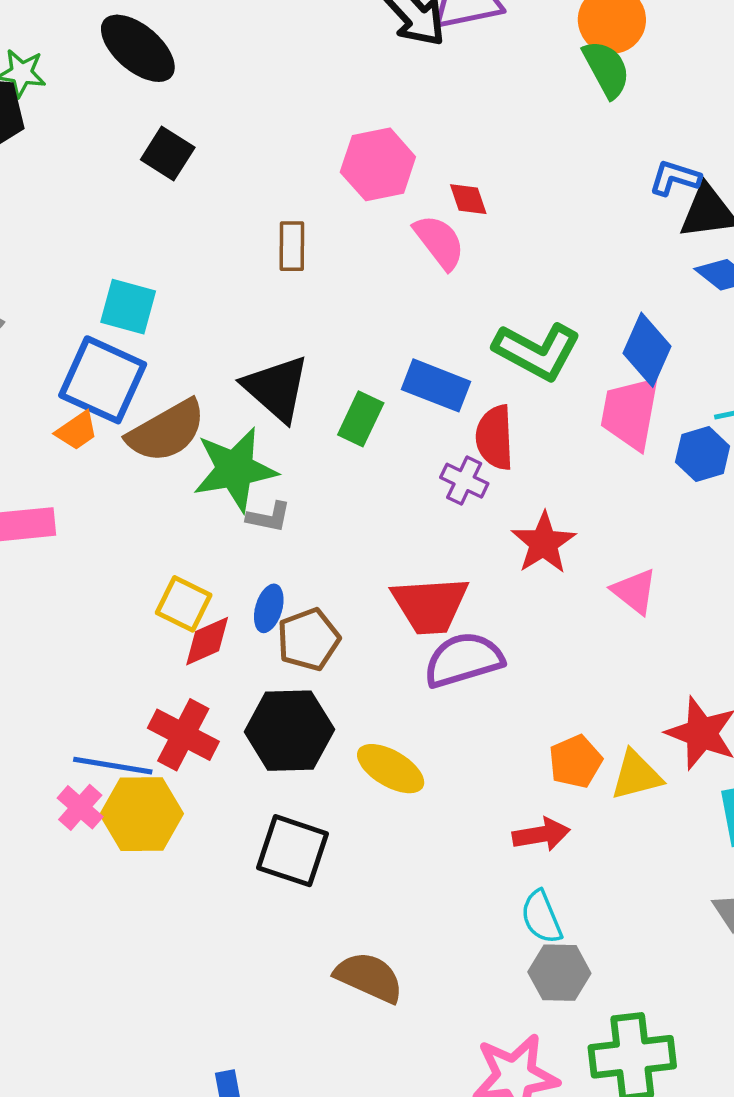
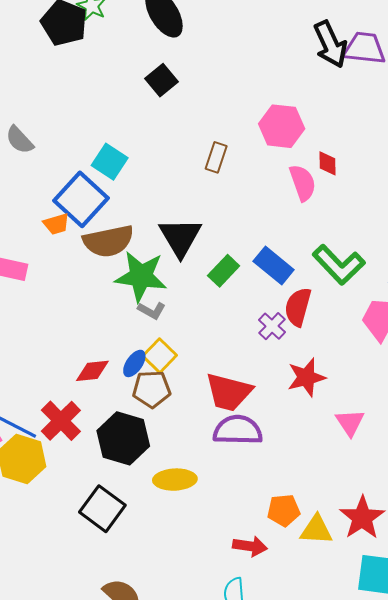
yellow square: (184, 604) -> (160, 356), moved
yellow ellipse: (391, 769) -> (175, 480), turned -51

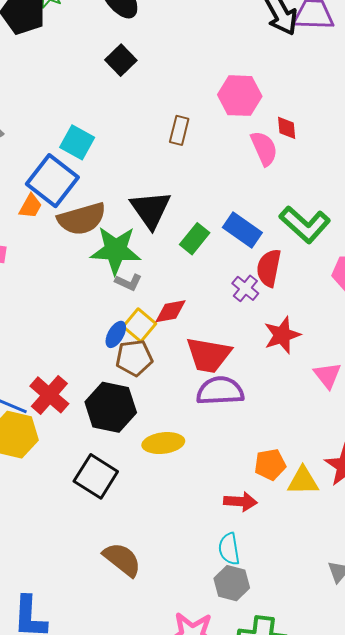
orange trapezoid: (56, 224) -> (31, 206), turned -40
red diamond: (92, 371) -> (171, 311), moved

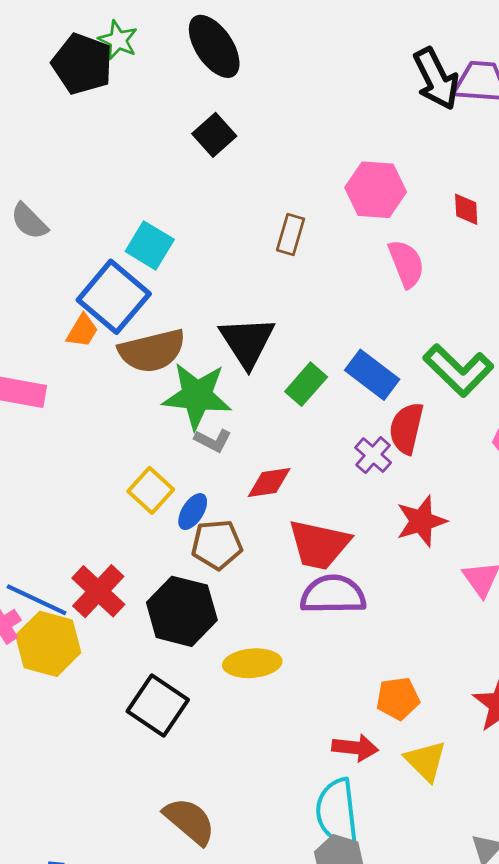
red diamond: (287, 128) -> (466, 209), moved
yellow square: (139, 325) -> (151, 490), moved
yellow triangle: (303, 481) -> (426, 761), moved, turned 44
cyan semicircle: (229, 549) -> (337, 812), size x1.5

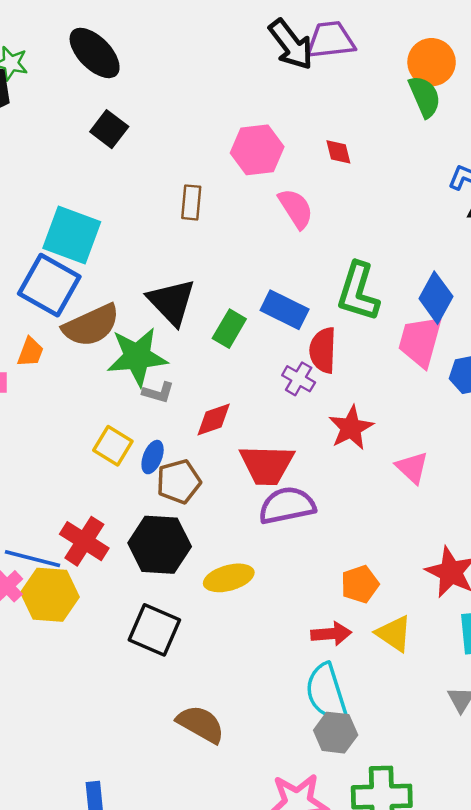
cyan square: (150, 245) -> (72, 235), size x1.4
orange trapezoid: (82, 331) -> (30, 352), moved
green L-shape: (458, 370) -> (358, 292), turned 74

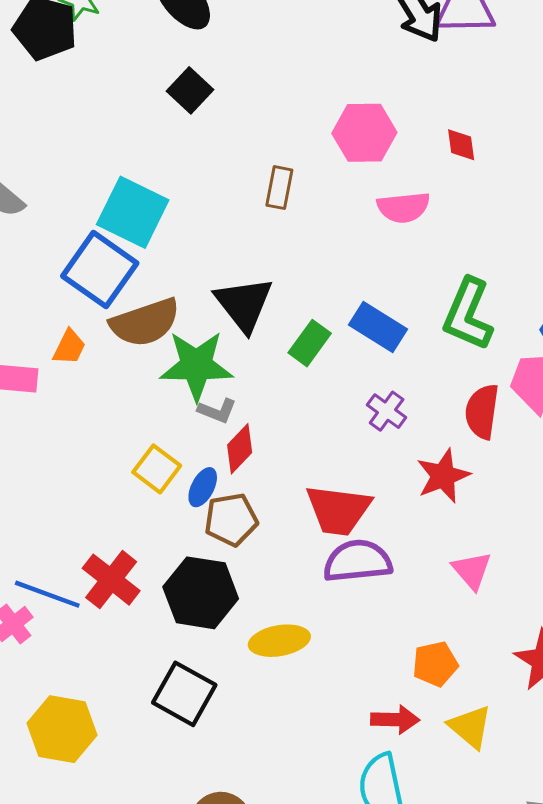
pink semicircle: (296, 209) -> (403, 207), turned 111
red semicircle: (323, 350) -> (482, 411), moved
red diamond: (214, 419) -> (240, 449), moved, turned -33
pink triangle: (412, 468) -> (472, 571), moved
yellow hexagon: (50, 595) -> (62, 729), moved

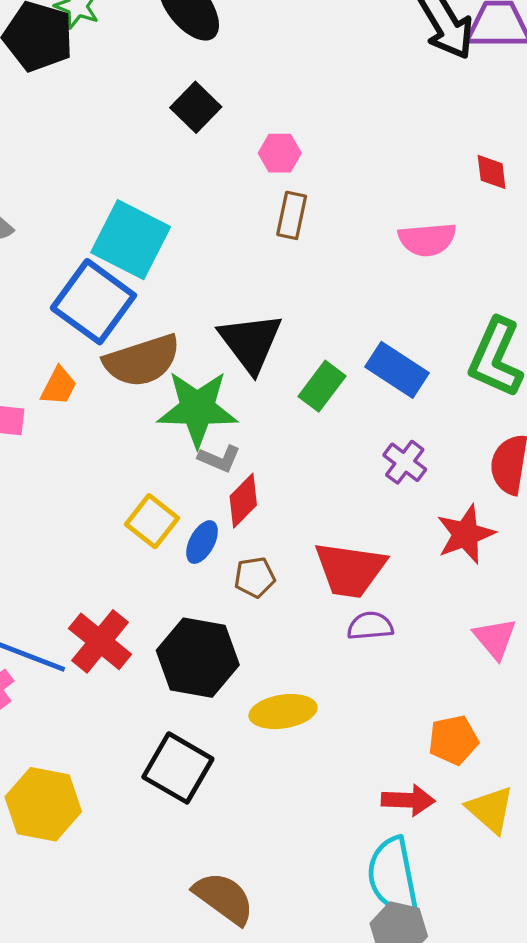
pink hexagon: (364, 133) -> (280, 153), moved, size x0.6
brown pentagon: (231, 520) -> (255, 577), moved, size x0.7
purple semicircle: (358, 561) -> (370, 626), size x0.6

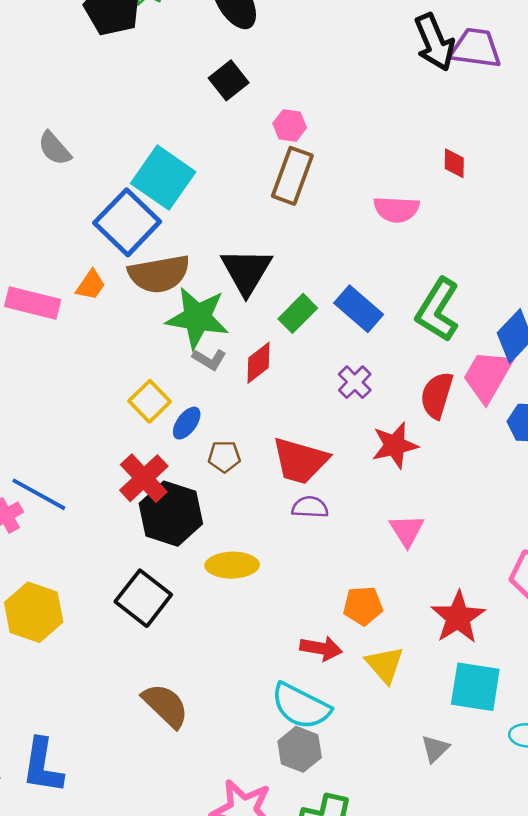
brown rectangle: (292, 215) -> (292, 176), size x1.5
red diamond: (243, 501) -> (258, 363), moved
red cross: (100, 641) -> (144, 478), moved
cyan semicircle: (393, 876) -> (301, 706), turned -60

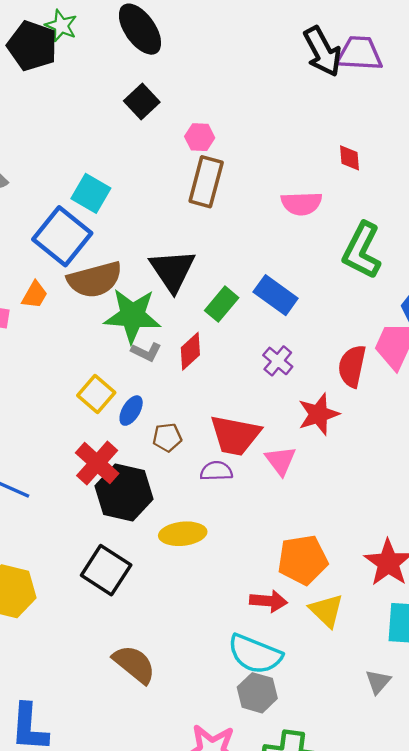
cyan square: (163, 178) -> (91, 193), size x0.7
green L-shape: (438, 310) -> (362, 251), moved
purple semicircle: (310, 507) -> (216, 471), moved
pink triangle: (407, 530) -> (281, 461), moved
orange pentagon: (363, 606) -> (303, 560), size x1.4

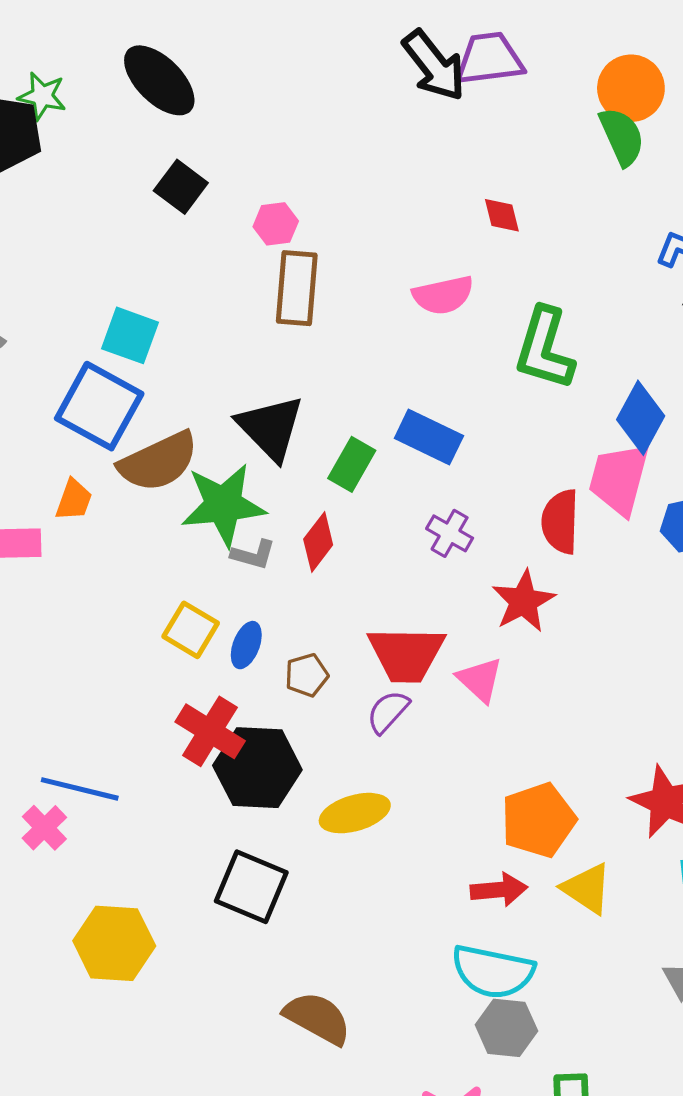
purple semicircle: (216, 471) -> (388, 712), turned -36

